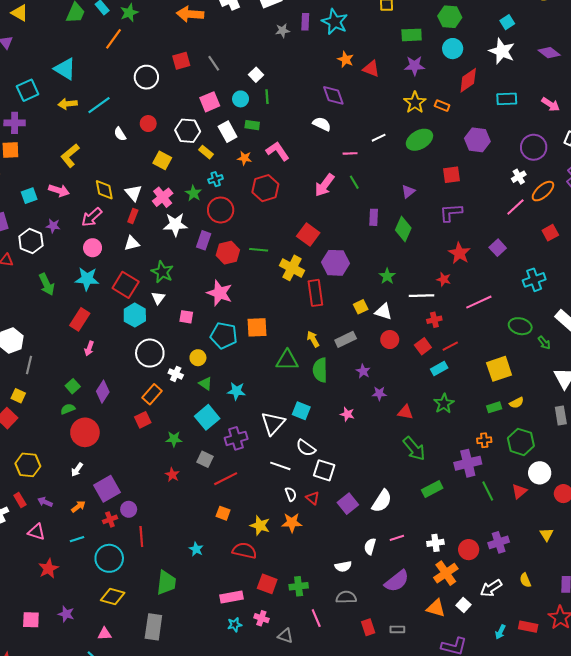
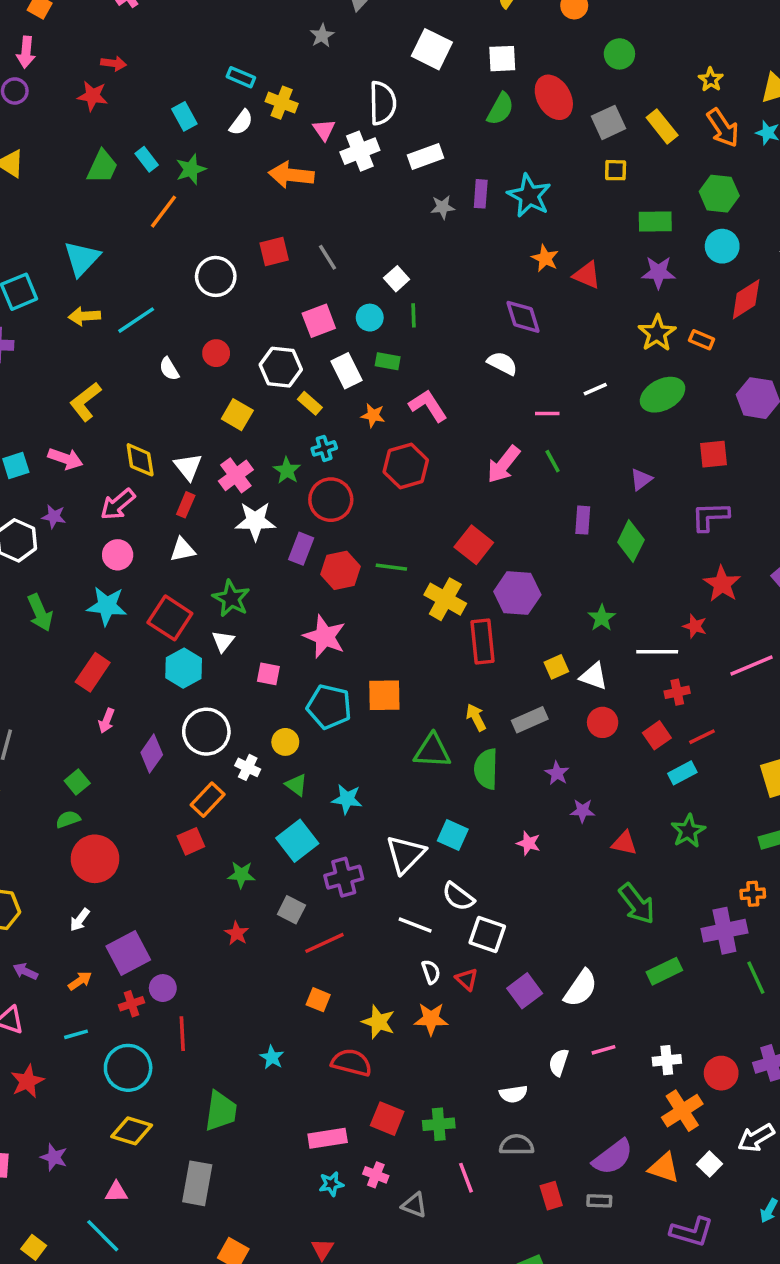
cyan triangle: (65, 69) -> (82, 258), turned 40
purple diamond: (103, 392) -> (152, 754), moved
purple semicircle: (397, 581) -> (613, 1157), moved

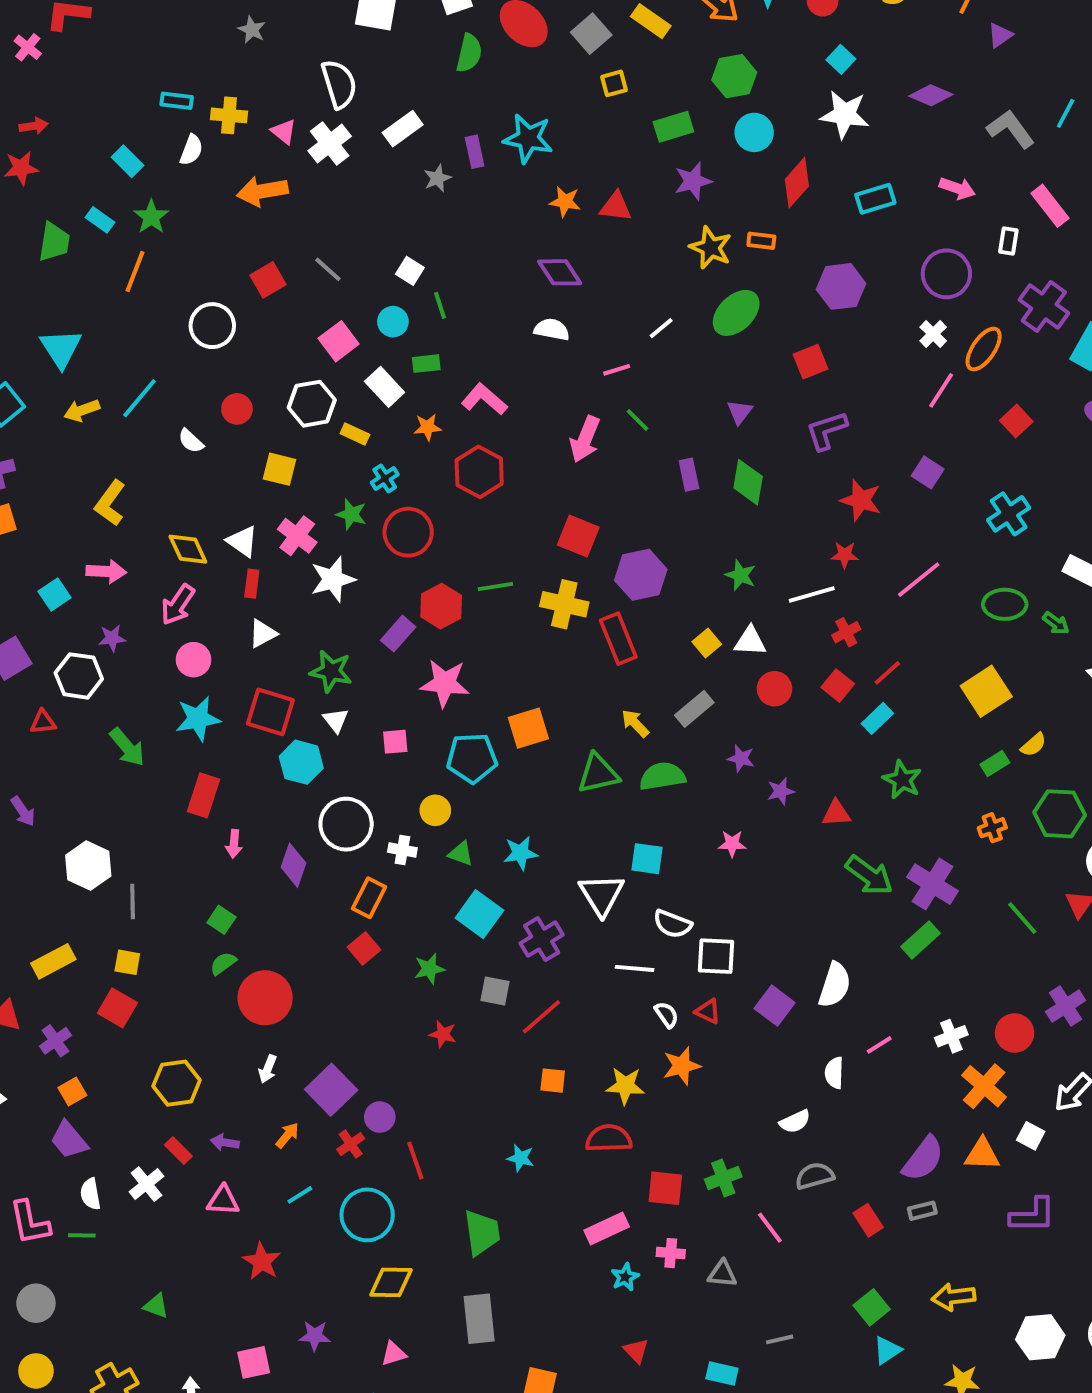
purple rectangle: (301, 549) -> (398, 634), moved, turned 36
green semicircle: (486, 769) -> (662, 776), turned 96
purple cross: (724, 931) -> (932, 884), moved, turned -30

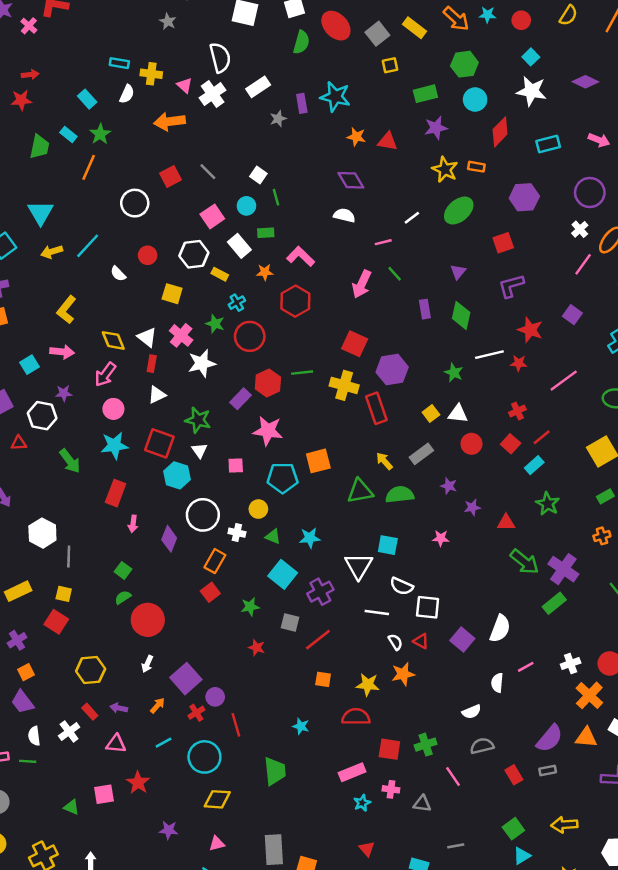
white line: (812, 595) -> (489, 355), moved
gray rectangle: (479, 1319) -> (274, 850), moved
pink square: (254, 1362) -> (104, 794), moved

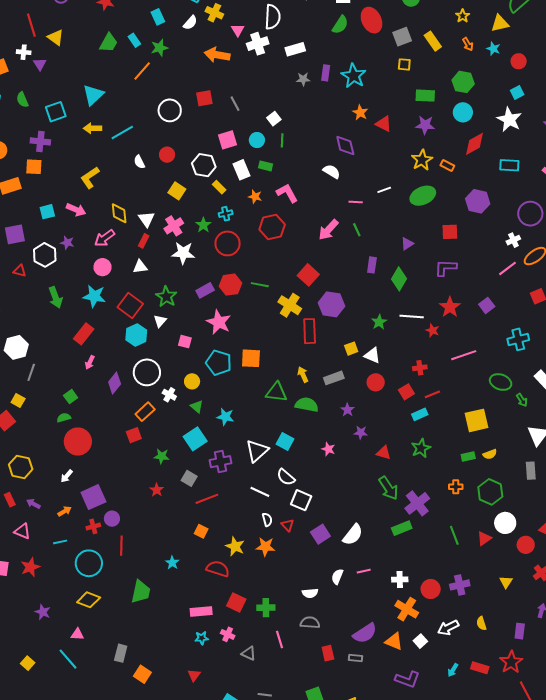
orange arrow: (456, 19) -> (468, 44), size x0.6
orange cross: (589, 695) -> (407, 609), turned -30
gray rectangle: (274, 850) -> (121, 653), size x0.7

